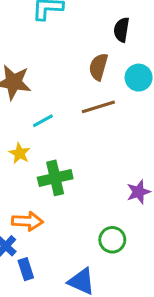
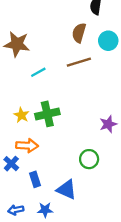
yellow star: (20, 153) -> (21, 115), moved
blue rectangle: (26, 269) -> (35, 179), moved

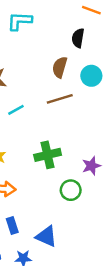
green cross: (47, 114) -> (48, 155), moved
green circle: (89, 159) -> (71, 190), moved

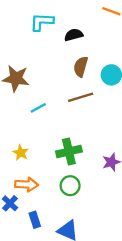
black semicircle: (78, 38) -> (74, 35), moved, turned 66
green circle: (71, 190) -> (70, 186), moved

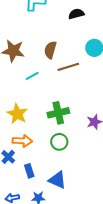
black semicircle: (74, 35) -> (76, 14), moved
brown semicircle: (81, 67) -> (50, 50), moved
yellow star: (21, 153) -> (17, 114), size x1.5

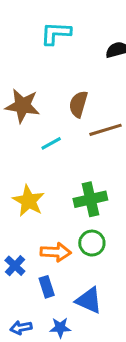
orange arrow: (22, 141) -> (56, 252), moved

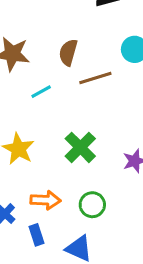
green cross: (90, 199) -> (80, 147), turned -32
green circle: (92, 243) -> (92, 205), moved

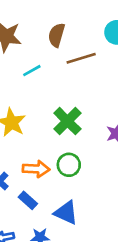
green circle: (92, 205) -> (69, 165), moved
blue rectangle: (37, 235) -> (28, 200), turned -30

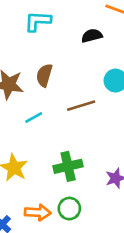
brown semicircle: (57, 35) -> (44, 75), moved
green cross: (67, 121) -> (68, 166), turned 32

